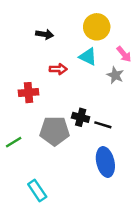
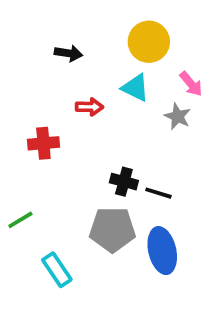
gray pentagon: (55, 131) -> (112, 229), moved
cyan rectangle: (37, 190) -> (57, 270), moved

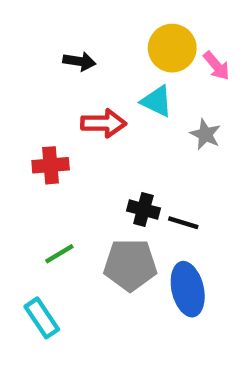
pink arrow: (191, 84) -> (216, 66), moved
red arrow: (89, 107) -> (104, 123), size x1.4
green line: (20, 220) -> (59, 254), moved
cyan rectangle: (57, 270) -> (42, 318), moved

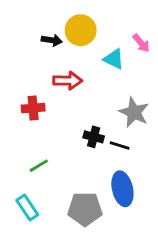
yellow circle: (172, 48) -> (81, 30), moved
cyan triangle: (157, 101) -> (114, 59), moved
gray star: (205, 134) -> (134, 112), moved, size x1.5
gray pentagon: (130, 265) -> (85, 209), moved

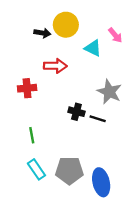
green line: (39, 166) -> (32, 135), turned -70
blue ellipse: (122, 189) -> (101, 182), moved
cyan rectangle: (27, 208) -> (36, 169), moved

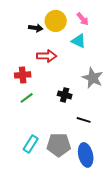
pink arrow: (115, 35) -> (83, 19), moved
black line: (98, 119) -> (84, 120), moved
green line: (32, 135) -> (27, 98), moved, turned 64
cyan rectangle: (36, 169) -> (31, 144), turned 66

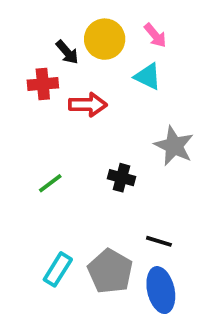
black arrow: (36, 28) -> (67, 52), turned 40
red cross: (23, 75) -> (43, 84), moved
black line: (84, 120) -> (159, 241), moved
gray pentagon: (59, 145) -> (110, 271), turned 30

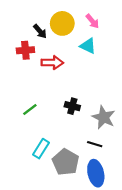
gray star: (174, 146) -> (104, 117), moved
cyan rectangle: (58, 269) -> (41, 149), moved

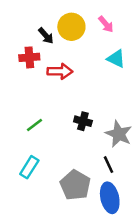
cyan triangle: (88, 46) -> (116, 59), moved
black line: (95, 144) -> (108, 165), turned 48
cyan rectangle: (41, 149) -> (29, 167), moved

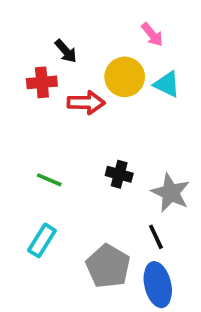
yellow circle: (71, 27) -> (125, 77), moved
green line: (34, 125) -> (49, 180), turned 60

